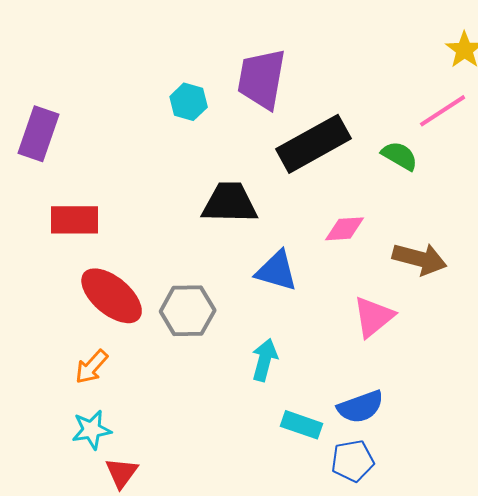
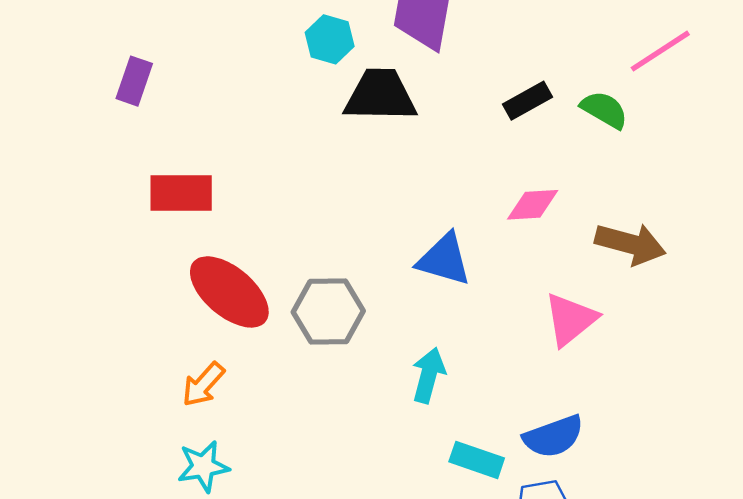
purple rectangle: (39, 134) -> (134, 81), size x0.7
black rectangle: (314, 144) -> (527, 101), moved, size x0.5
black trapezoid: (230, 203) -> (380, 95), moved

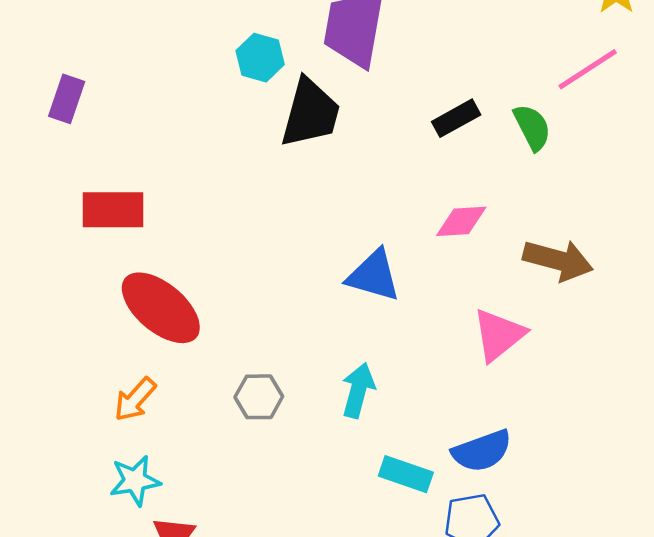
black trapezoid: (380, 95) -> (310, 113), turned 104
green semicircle: (604, 110) -> (532, 127), turned 33
gray hexagon: (328, 312) -> (259, 397), moved, size x0.7

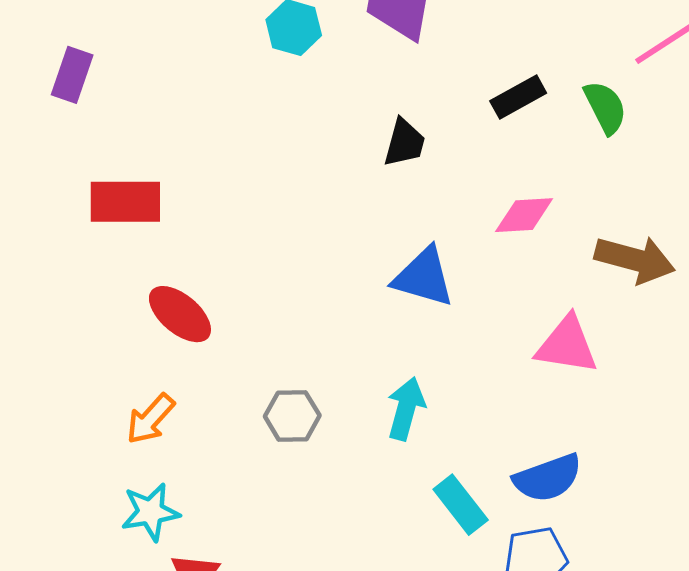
black trapezoid: (310, 113) -> (404, 143), moved, size x0.6
red ellipse: (161, 308) -> (180, 314), size x0.7
pink triangle: (499, 335) -> (567, 345), turned 48
cyan rectangle: (406, 474) -> (461, 505), turned 33

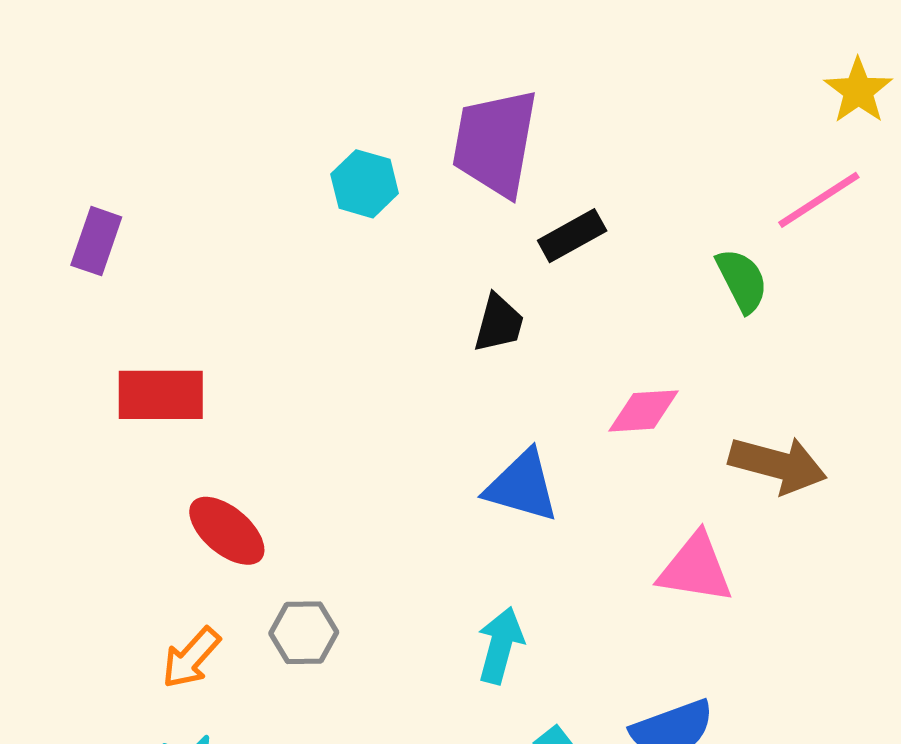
black rectangle: (518, 97) -> (572, 236), moved
gray hexagon: (292, 416) -> (304, 633), moved

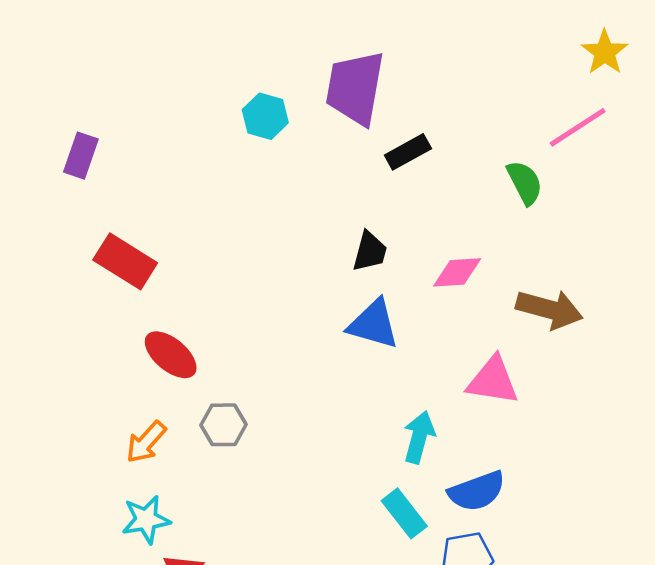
black trapezoid: (499, 323) -> (370, 251), moved
red rectangle: (161, 395) -> (125, 261), turned 32
cyan arrow: (501, 645) -> (419, 437), moved

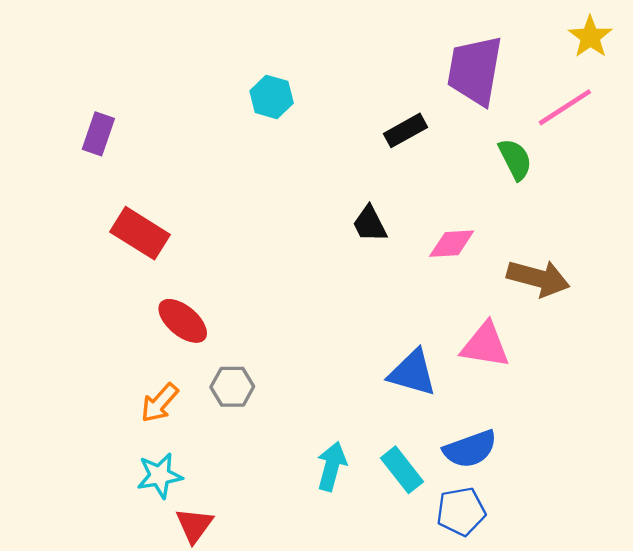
purple trapezoid: (355, 88) -> (475, 70), moved
black trapezoid: (370, 251) -> (370, 224), turned 138
blue triangle: (374, 324) -> (412, 373), moved
cyan arrow: (419, 437) -> (332, 466), moved

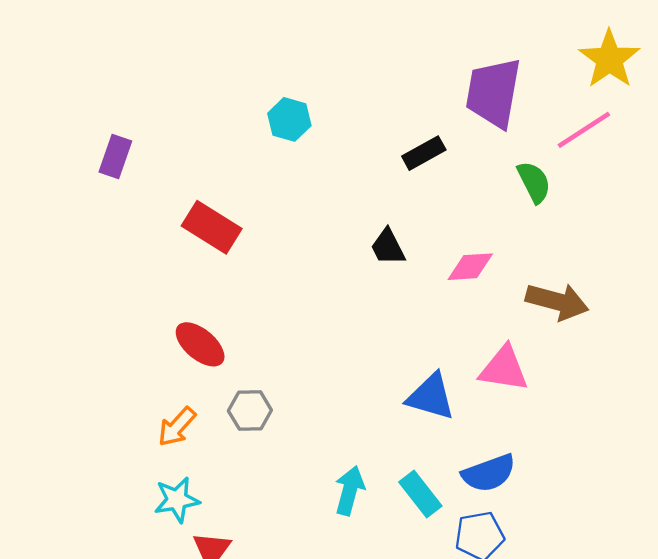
yellow star: (590, 37) -> (609, 59), size x1.4
red rectangle: (140, 233) -> (212, 227), moved

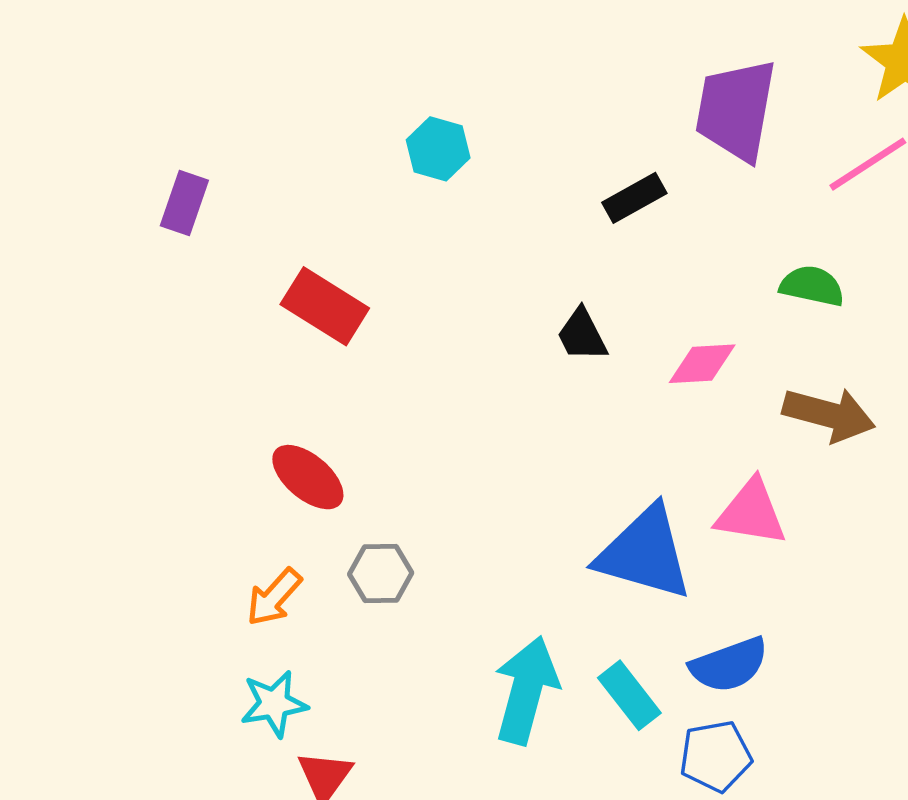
green semicircle: (534, 182) -> (812, 286), moved, turned -51
blue triangle: (431, 397) -> (645, 553), size x1.4
cyan arrow: (350, 491) -> (526, 690), size x1.5

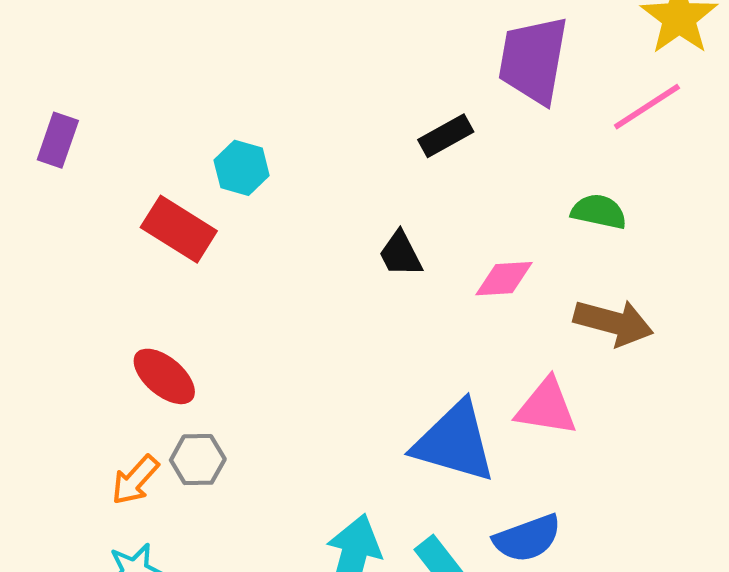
cyan hexagon: (438, 149) -> (242, 168), moved
gray hexagon: (381, 573) -> (198, 460), moved

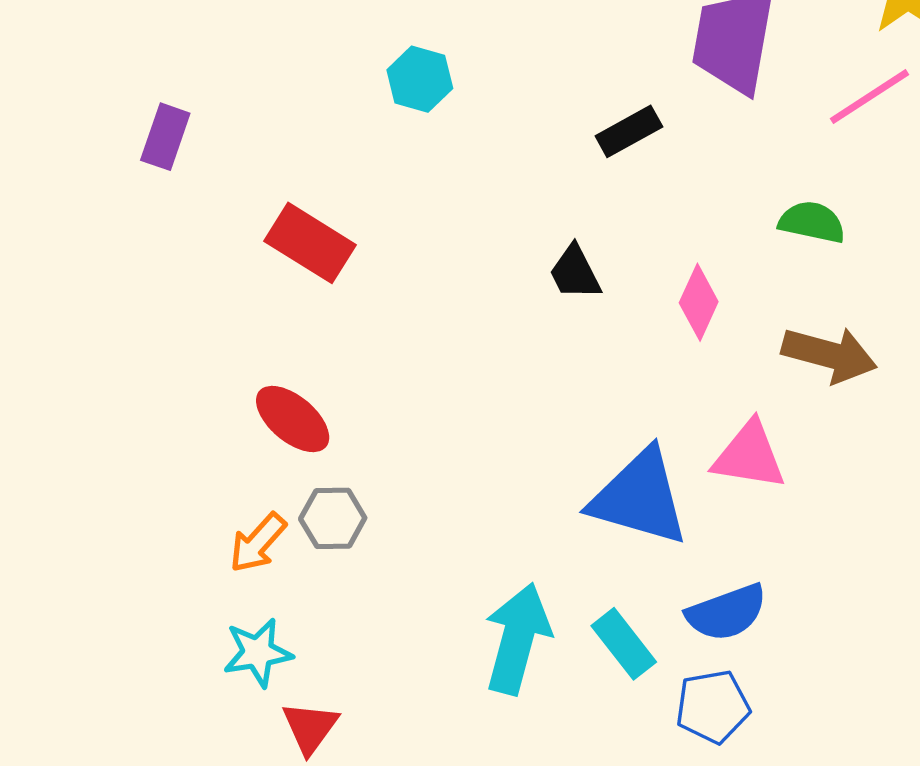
cyan hexagon: (242, 168) -> (420, 79), moved
pink diamond: (504, 279) -> (699, 302), turned -62

